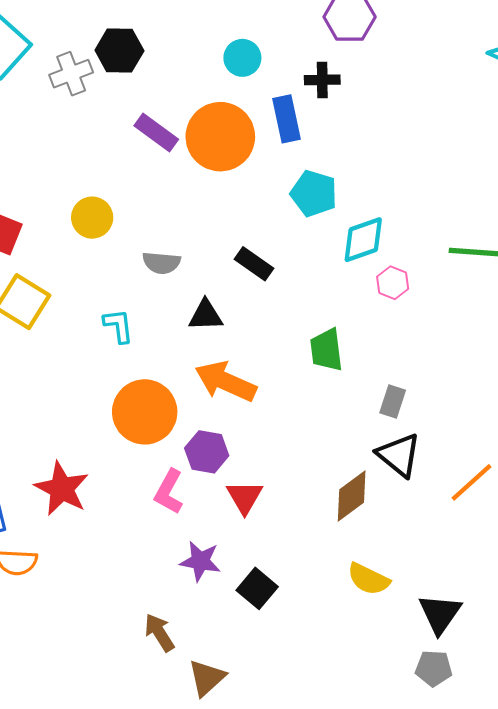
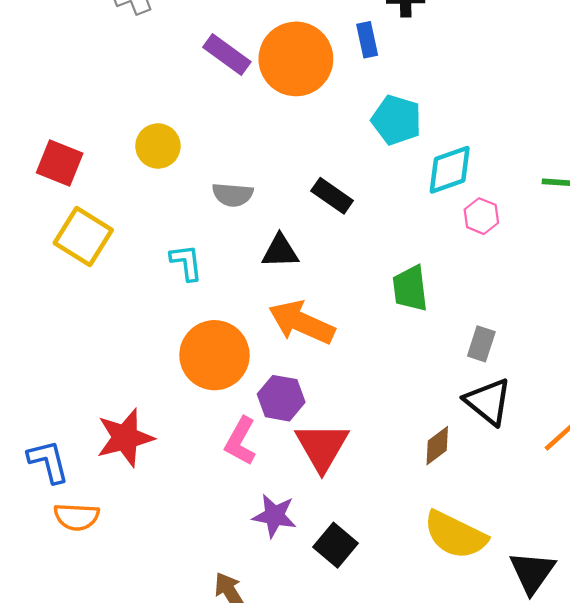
blue rectangle: (287, 119) -> (367, 40), size x0.7
red star: (62, 489) -> (125, 438), turned 30
brown diamond: (352, 496) -> (437, 446), size x0.7
red triangle: (245, 497) -> (322, 447), size x1.4
yellow semicircle: (368, 579) -> (455, 535), size x1.4

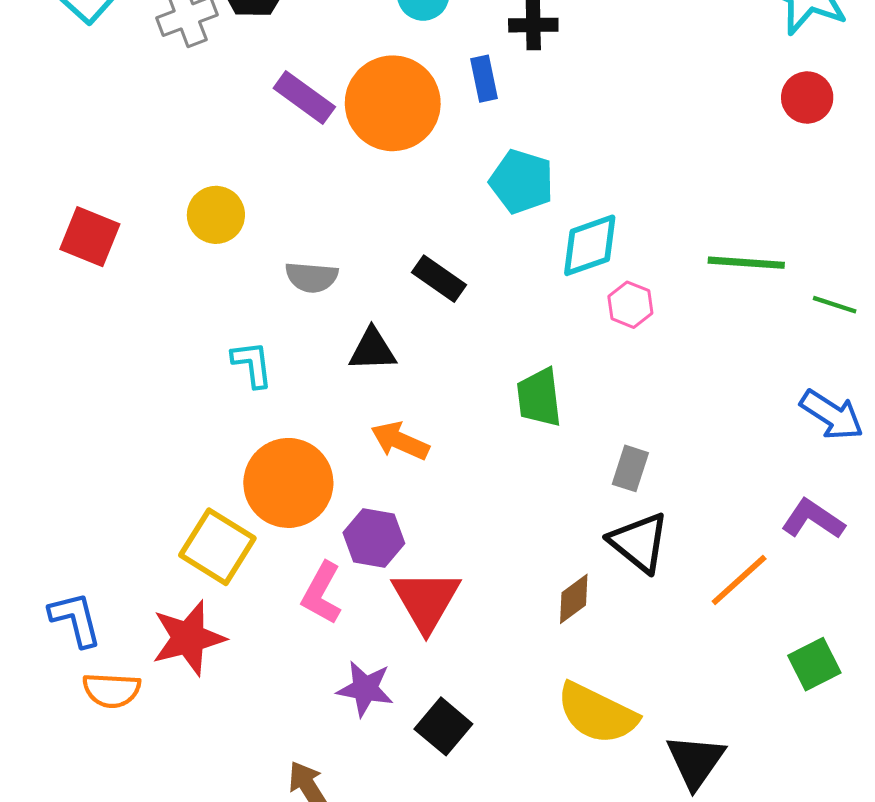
yellow square: (83, 236) -> (217, 547), moved
orange arrow: (302, 322) -> (400, 441), size x0.7
red star: (125, 438) -> (188, 638), moved

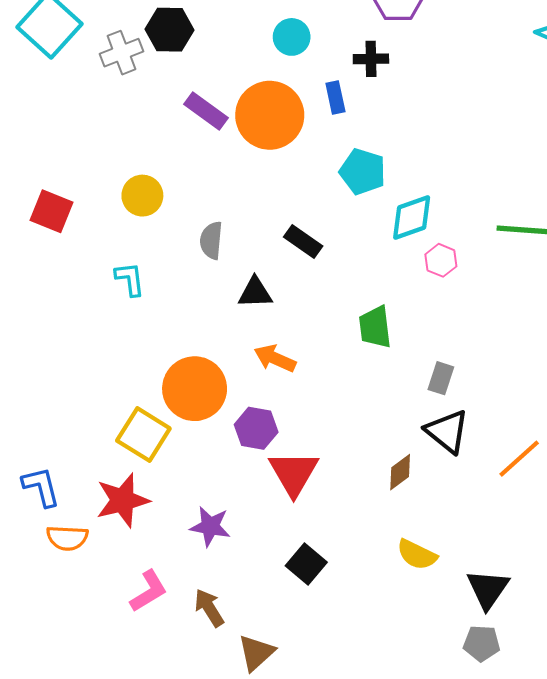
gray semicircle: (312, 277) -> (211, 240), turned 90
cyan L-shape: (252, 364) -> (130, 279), moved
pink L-shape: (322, 593) -> (149, 591), moved, turned -150
purple star: (365, 689) -> (210, 526), moved
yellow semicircle: (597, 713) -> (417, 555), size x0.7

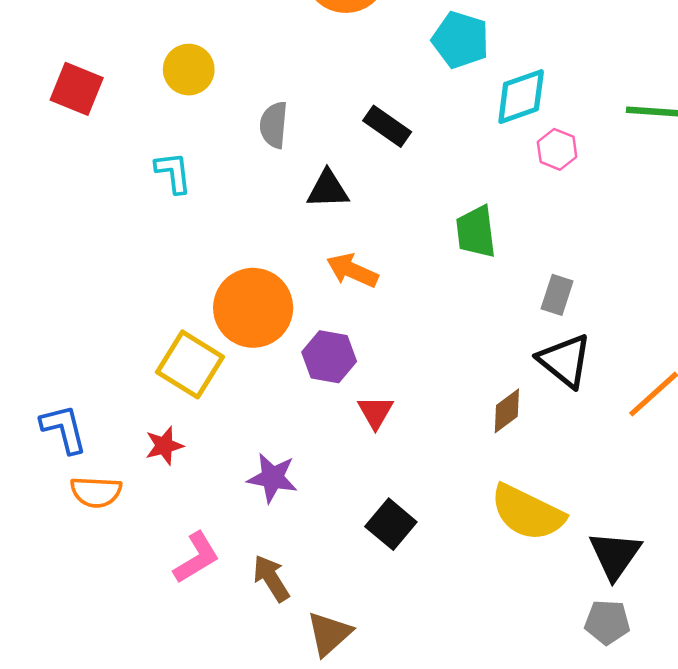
red triangle: (294, 473) -> (375, 412), size x0.6
red star: (123, 500) -> (164, 446), size x0.6
yellow semicircle: (417, 555) -> (527, 513), size x1.5

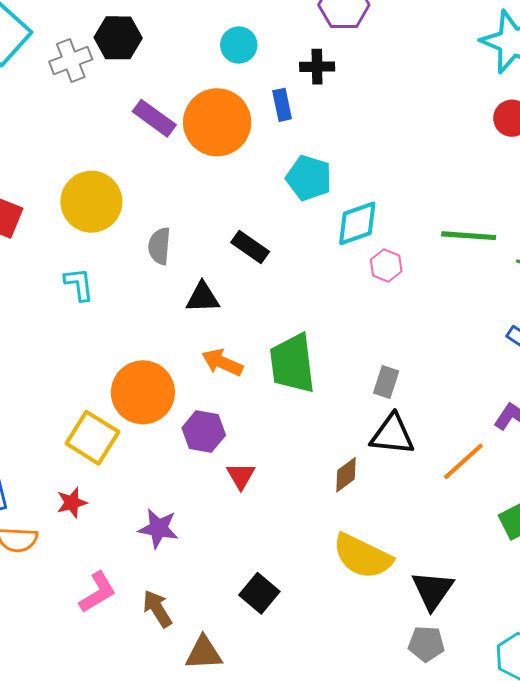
yellow circle: (189, 70) -> (91, 202), size x1.5
green trapezoid: (476, 232) -> (292, 363), moved, size x1.4
black triangle: (565, 361) -> (392, 435), turned -33
black square: (391, 524) -> (259, 593), moved
brown triangle: (329, 634) -> (204, 653), turned 39

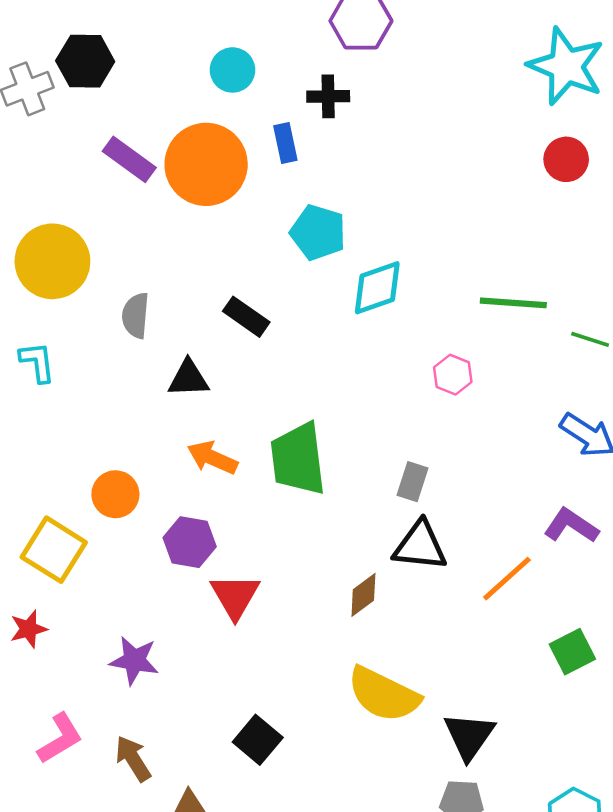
pink hexagon: (386, 266) -> (453, 375), moved
orange circle: (143, 392) -> (115, 494), size x0.6
red triangle: (241, 476) -> (235, 596), size x1.4

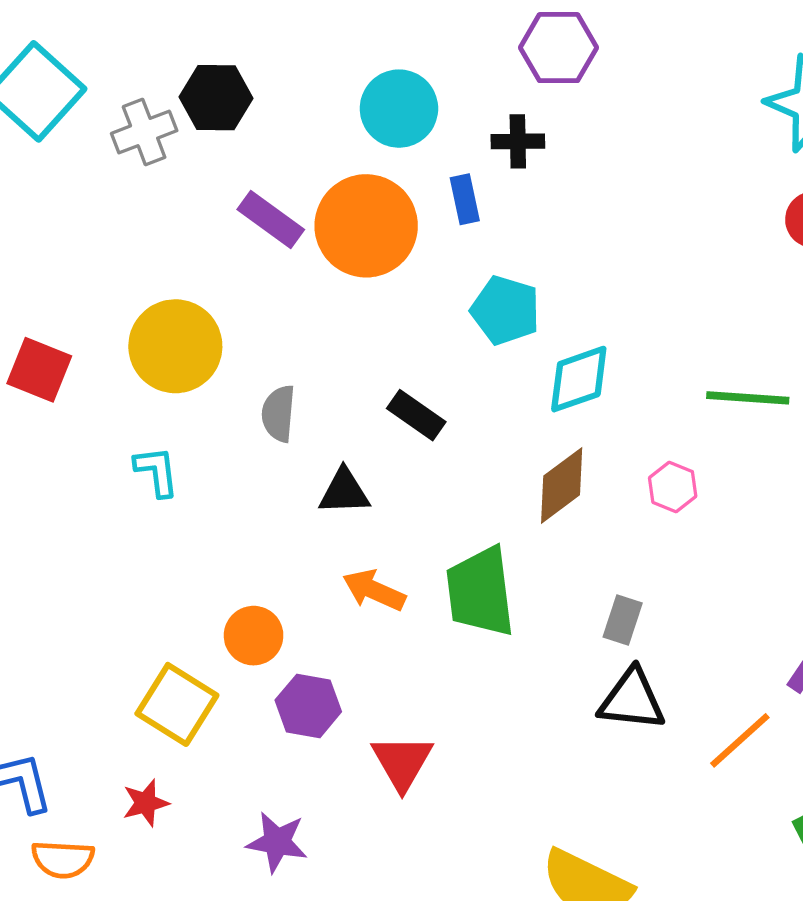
cyan circle: (232, 70) -> (399, 109), size x1.4
purple hexagon: (190, 542) -> (308, 706), moved
brown diamond: (363, 595) -> (562, 485), moved, size x1.4

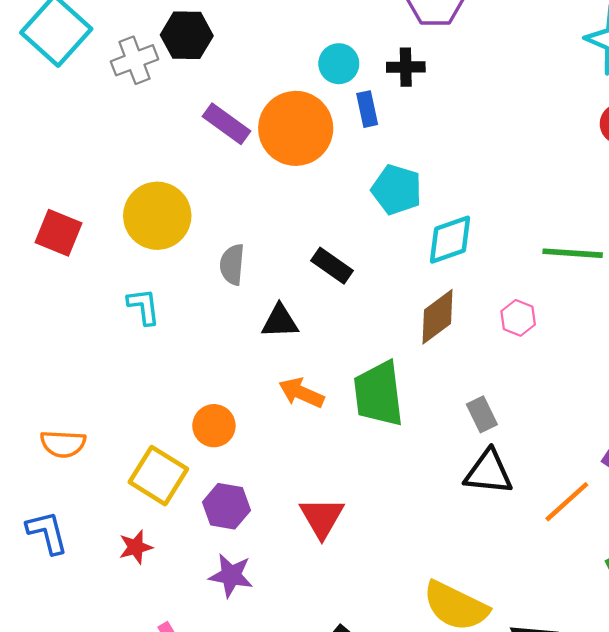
cyan circle: (399, 109) -> (339, 64), moved, size x0.7
gray rectangle: (623, 620) -> (482, 414), turned -44
purple hexagon: (308, 706) -> (226, 506), moved
orange semicircle: (63, 859) -> (63, 444), moved

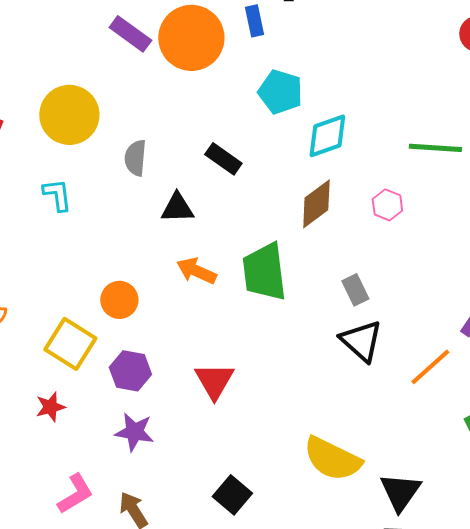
black triangle: (489, 472) -> (361, 341), turned 36

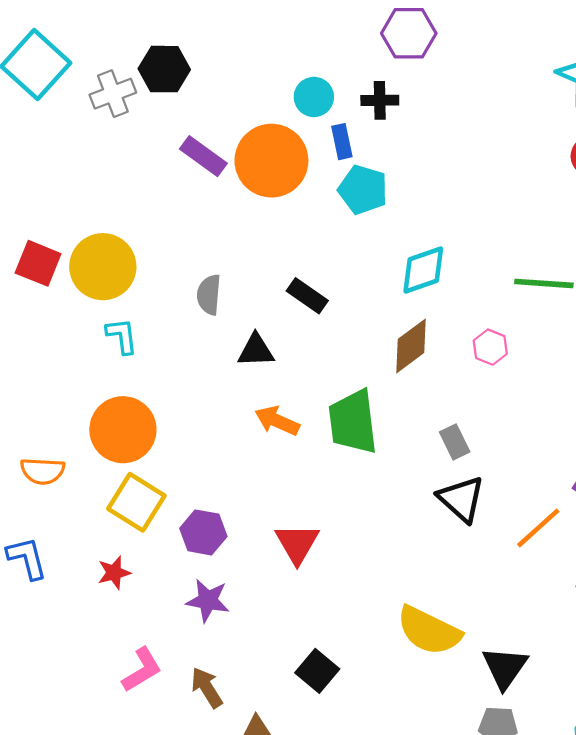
cyan pentagon: (280, 92) -> (363, 190), moved
yellow circle: (69, 115) -> (103, 267), moved
orange circle: (119, 300) -> (123, 430), moved, size x1.6

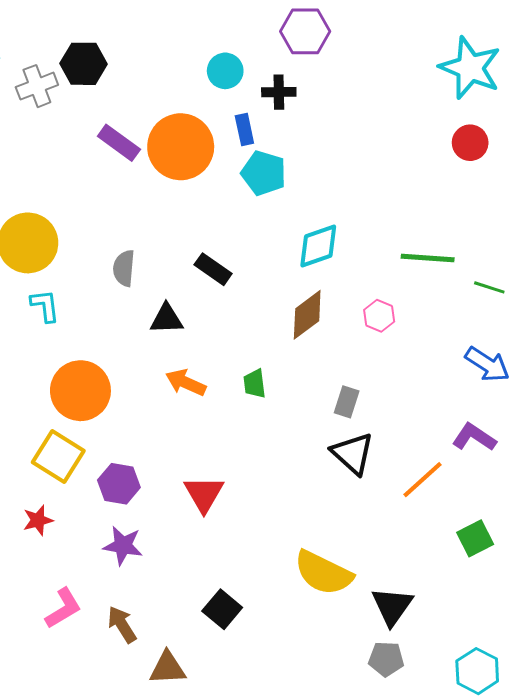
cyan circle: (314, 97) -> (225, 71), moved
green trapezoid: (353, 422) -> (255, 384), size x0.5
orange circle: (123, 430) -> (80, 391), moved
gray rectangle: (455, 442) -> (347, 402), turned 44

